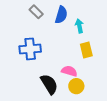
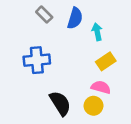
yellow rectangle: (86, 50) -> (106, 61), turned 70
pink semicircle: (69, 71) -> (101, 87), moved

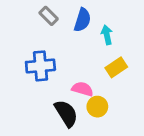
pink semicircle: (101, 87) -> (82, 89), moved
yellow circle: (93, 106) -> (97, 107), moved

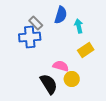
gray rectangle: (49, 16) -> (36, 23), moved
blue cross: (40, 66) -> (30, 37), moved

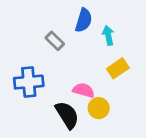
gray rectangle: (36, 23) -> (55, 41), moved
blue cross: (30, 37) -> (29, 82), moved

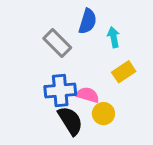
gray rectangle: (55, 41) -> (57, 43), size x1.4
blue cross: (29, 82) -> (60, 91), moved

